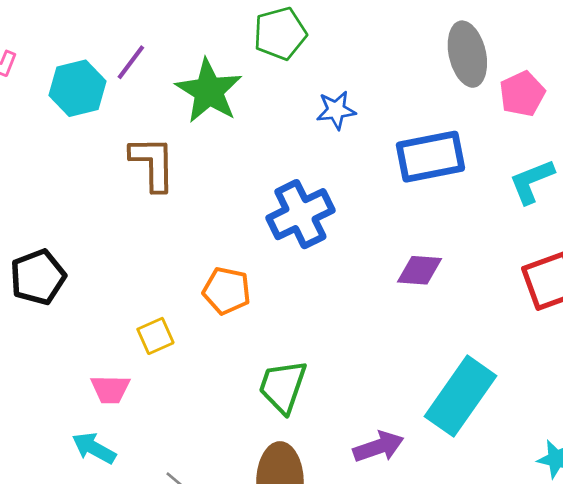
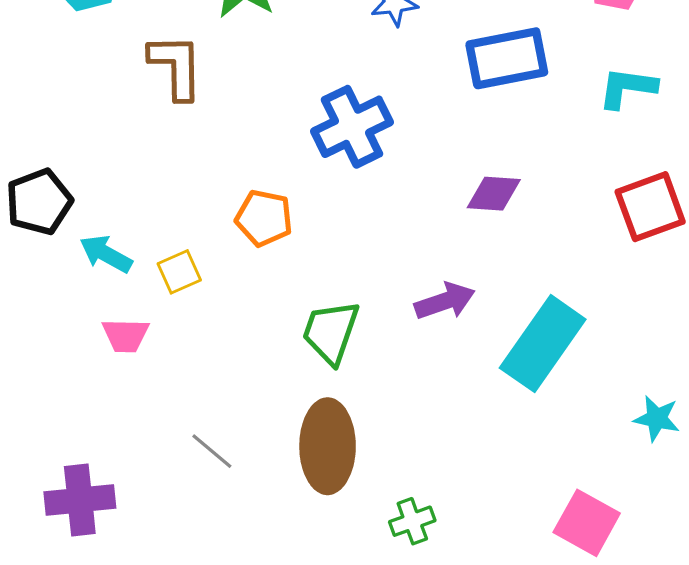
cyan L-shape: (532, 181) -> (627, 88), turned 30
purple arrow: (378, 447) -> (445, 301), moved
cyan arrow: (94, 448) -> (106, 254), moved

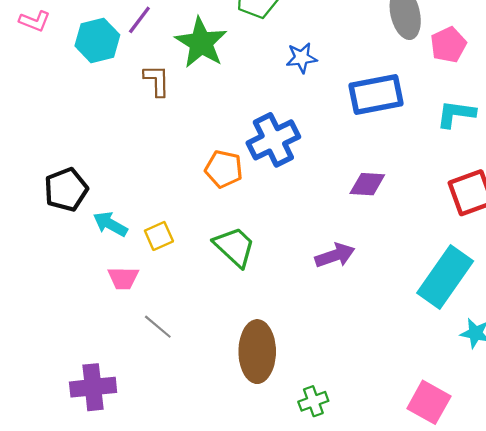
brown L-shape: (176, 66) -> (157, 80), moved, size x0.7
orange pentagon: (264, 218) -> (224, 169), moved
green trapezoid: (331, 332) -> (235, 247), moved, turned 114
cyan rectangle: (543, 344) -> (445, 277), moved
gray line: (212, 451) -> (158, 327), moved

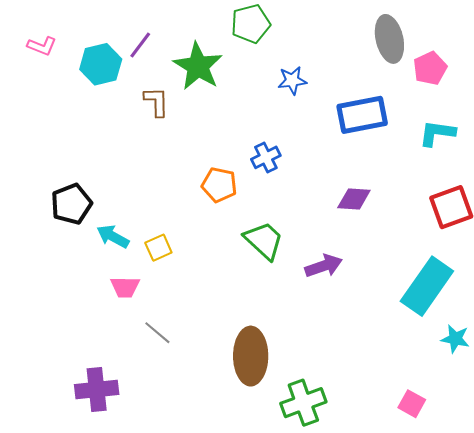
blue cross: (273, 140) -> (266, 157), size x0.6
green trapezoid: (235, 247) -> (264, 241), moved
green cross: (313, 401) -> (303, 403), size x1.6
pink square: (429, 402) -> (412, 404), size x0.7

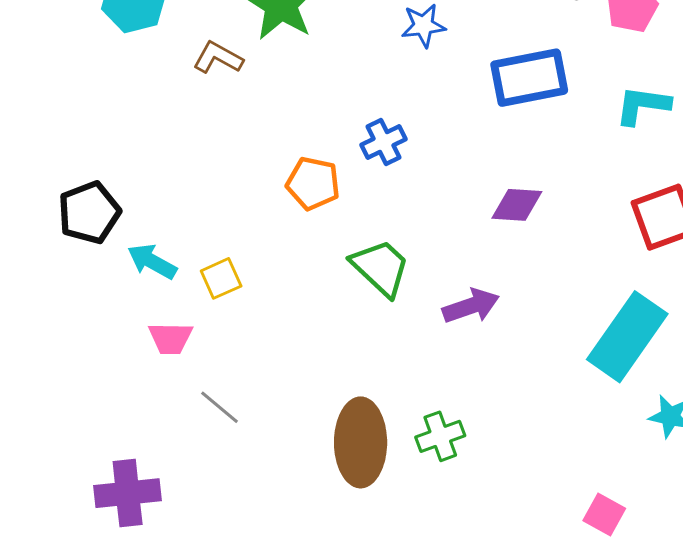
brown L-shape: (156, 102) -> (218, 58), turned -60
green cross: (303, 403) -> (440, 436), moved, size x0.7

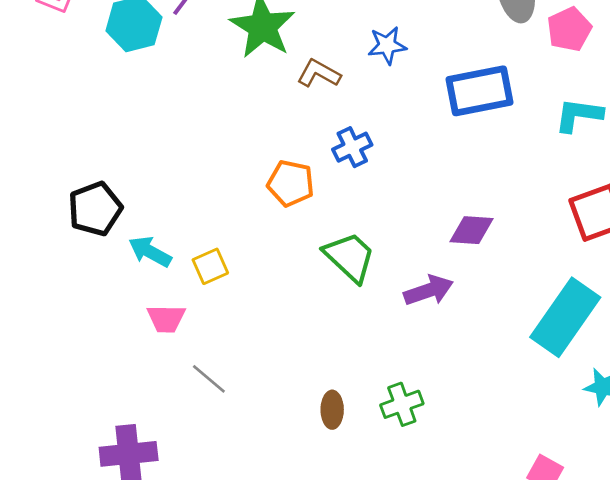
brown L-shape: (218, 58) -> (319, 73), moved
purple diamond: (517, 205) -> (471, 230), moved
brown ellipse: (361, 442) -> (332, 410), size x0.5

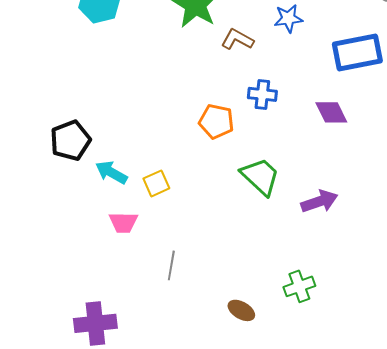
blue cross: (352, 147) -> (262, 94), turned 32
purple diamond: (471, 230) -> (331, 112), moved, turned 60
gray line: (209, 379) -> (171, 265), moved, turned 60
brown ellipse: (332, 410) -> (241, 310), moved, turned -60

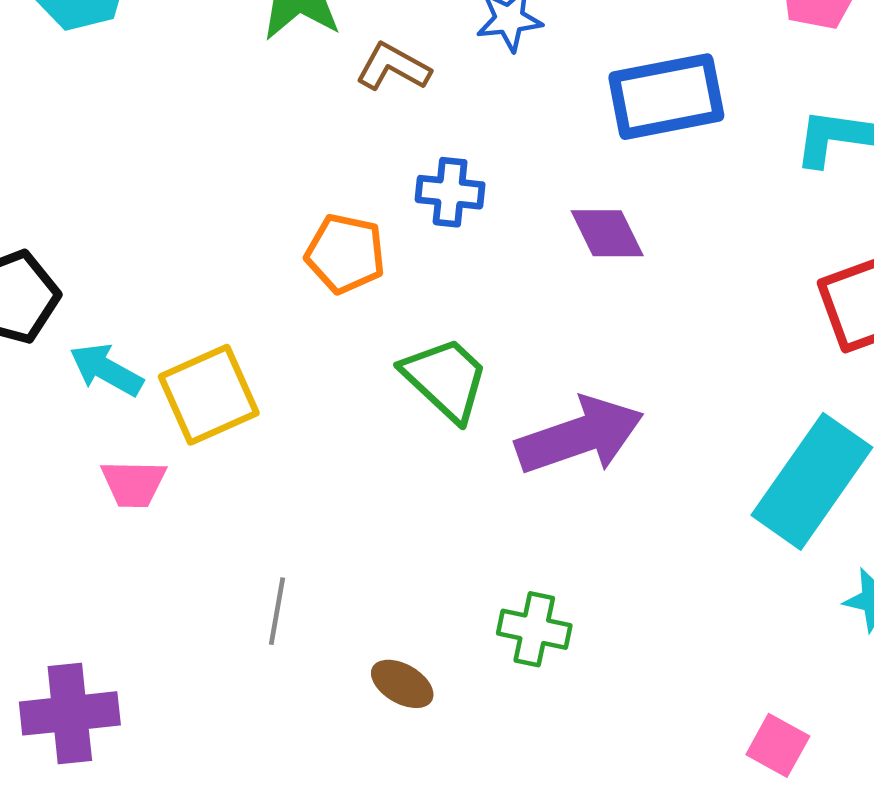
yellow square: (156, 183) -> (209, 395), size x1.6
purple arrow: (319, 201) -> (580, 436), size x1.5
gray line: (171, 265) -> (277, 611), moved
green cross: (299, 286) -> (534, 629), turned 32

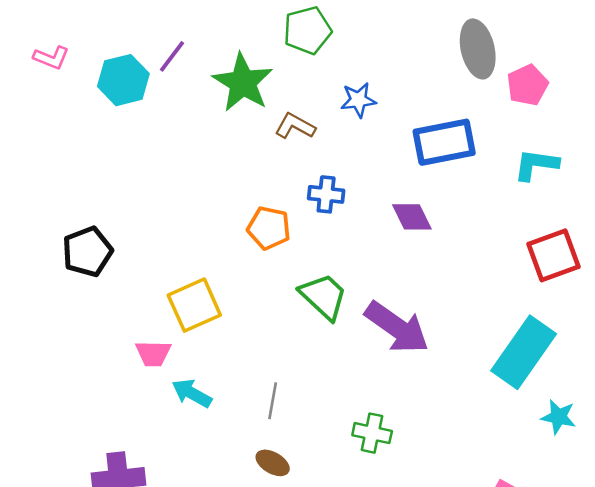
cyan arrow: (106, 370) -> (192, 393), moved
purple arrow: (580, 436) -> (397, 327), turned 54
gray line: (277, 611) -> (273, 401), moved
brown ellipse: (402, 684) -> (273, 463), moved

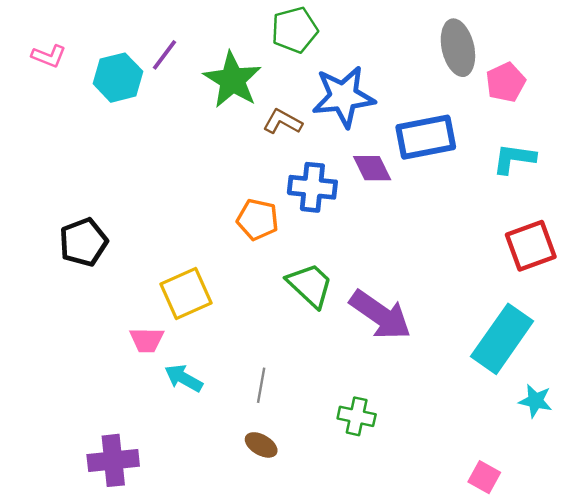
blue star: (358, 100) -> (343, 97), size x1.8
blue cross: (326, 194) -> (312, 187), size x1.4
purple diamond: (412, 217) -> (372, 168), moved

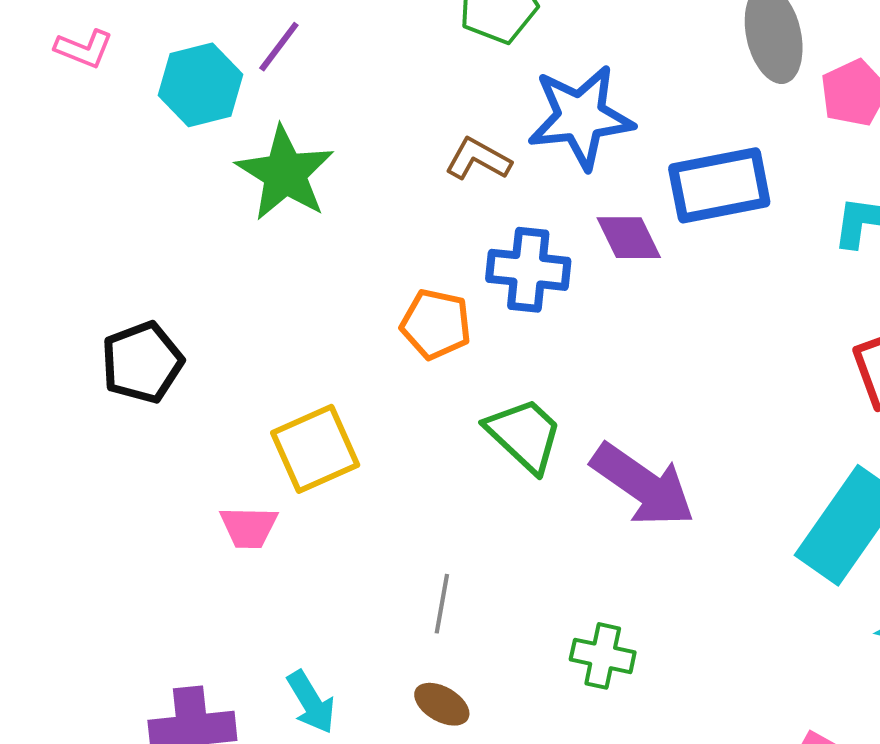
green star: (232, 80) -> (285, 173), moved
cyan arrow: (184, 378) -> (311, 702), moved, turned -150

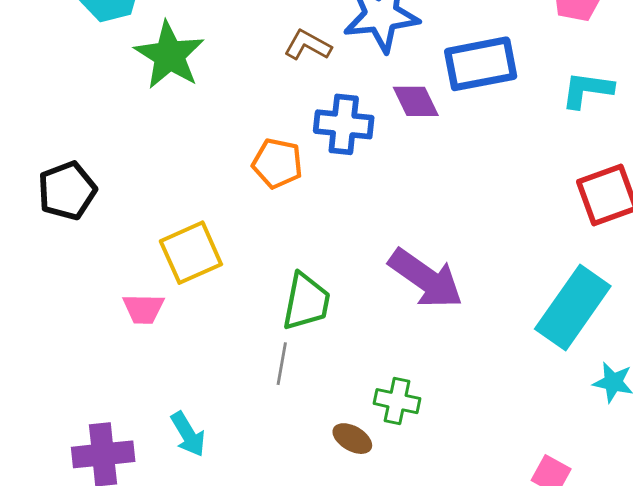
green trapezoid: (524, 435) -> (306, 302), moved, turned 58
brown ellipse: (442, 704) -> (352, 439), moved

